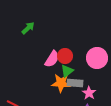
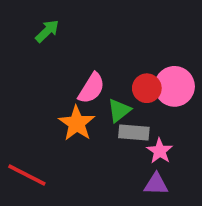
red circle: (65, 56) -> (147, 88), moved
orange star: (61, 83) -> (77, 123), moved, turned 30

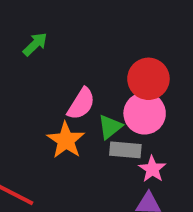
pink circle: (174, 86) -> (145, 113), moved
red circle: (147, 88) -> (148, 79), moved, size x1.4

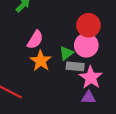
pink semicircle: (81, 104) -> (35, 40), moved
pink star: (152, 169) -> (91, 78), size x1.5

